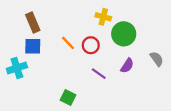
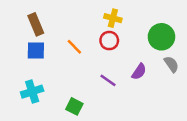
green circle: (124, 34) -> (161, 37), moved
red circle: (91, 45) -> (109, 41), moved
cyan cross: (17, 68) -> (32, 92), moved

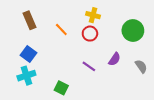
orange line: (74, 47) -> (61, 29), moved
blue square: (36, 50) -> (29, 54), moved, turned 35
gray semicircle: (171, 64) -> (141, 66), moved

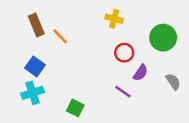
orange line: (61, 29) -> (60, 36), moved
red circle: (90, 34) -> (124, 53), moved
purple line: (89, 66) -> (123, 92), moved

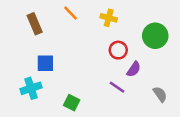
orange line: (60, 36) -> (70, 13), moved
blue square: (35, 66) -> (45, 63), moved, turned -36
gray semicircle: (173, 82) -> (160, 94), moved

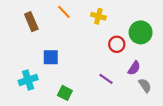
red circle: (118, 50) -> (117, 44), moved
blue square: (45, 63) -> (51, 57), moved
purple semicircle: (134, 69) -> (134, 68), moved

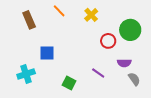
yellow cross: (98, 16) -> (91, 15), turned 32
purple semicircle: (134, 68) -> (124, 63), turned 56
green square: (65, 93) -> (69, 83), moved

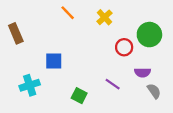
brown rectangle: (29, 20) -> (16, 33), moved

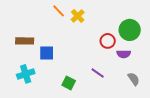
yellow cross: (105, 17) -> (78, 16), moved
brown rectangle: (16, 33) -> (25, 41), moved, turned -66
purple semicircle: (143, 73) -> (124, 54), moved

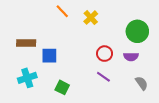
yellow cross: (78, 16) -> (91, 18), moved
red circle: (108, 41) -> (105, 54), moved
green square: (69, 83) -> (62, 87), moved

